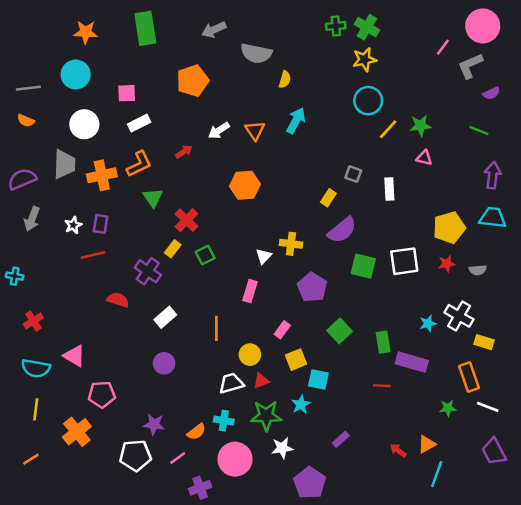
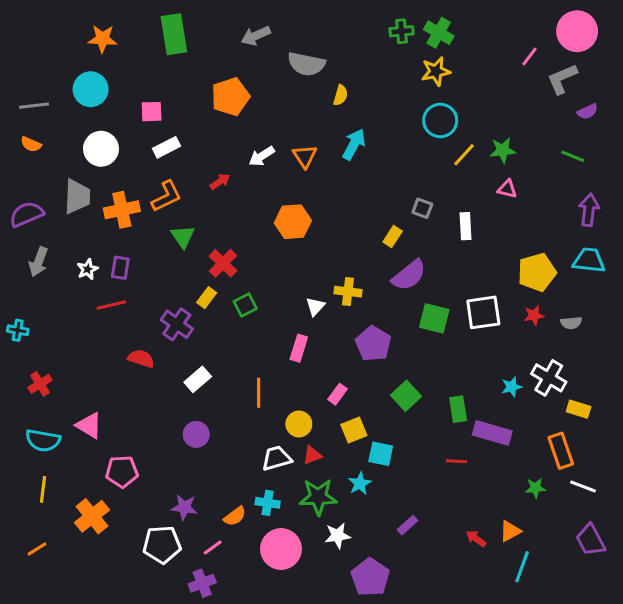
purple cross: (200, 488) -> (202, 583), moved

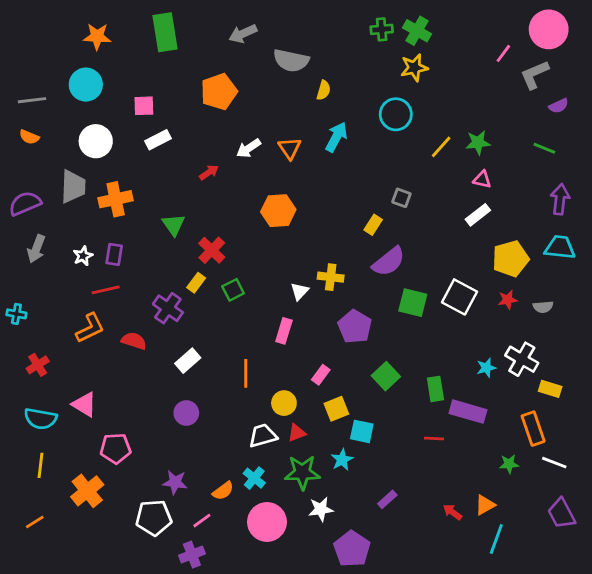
cyan circle: (440, 120) -> (396, 114), moved
orange L-shape: (166, 196) -> (90, 328), moved
white rectangle: (465, 226) -> (478, 215), moved, turned 55
white square: (483, 312) -> (459, 297), turned 36
cyan cross: (268, 503) -> (254, 478), turned 30

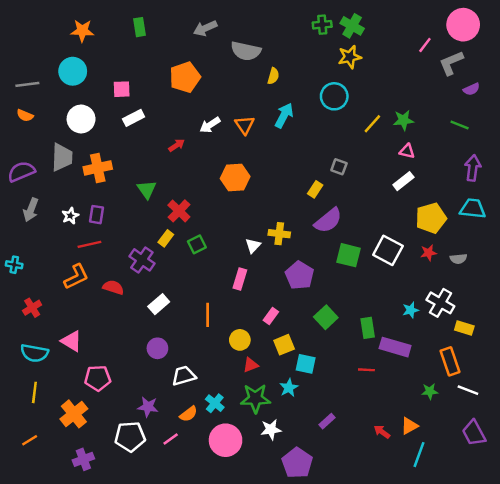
green rectangle: (165, 32) -> (140, 27), size x0.6
white trapezoid: (263, 436) -> (184, 376), moved
purple cross: (192, 555) -> (83, 459), moved

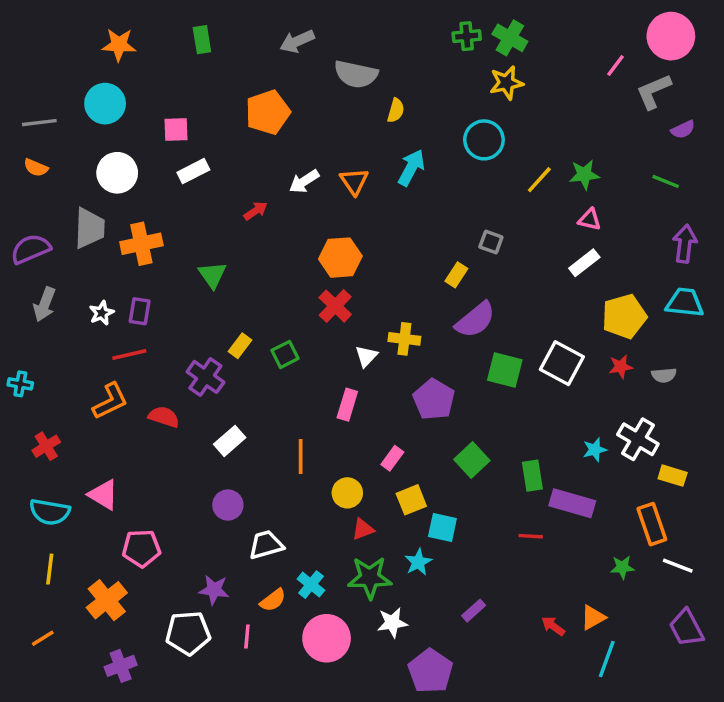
red cross: (179, 211) -> (335, 306), moved
pink line: (171, 439) -> (247, 636), turned -49

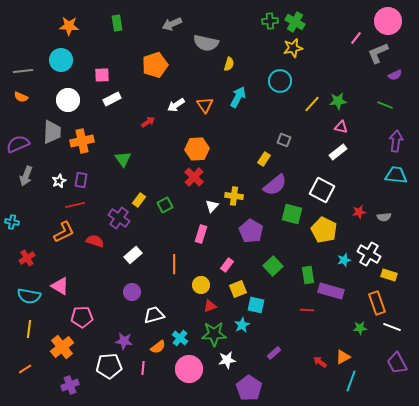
yellow pentagon: (624, 316) -> (324, 230), moved, turned -30
white square: (562, 363) -> (322, 190), moved

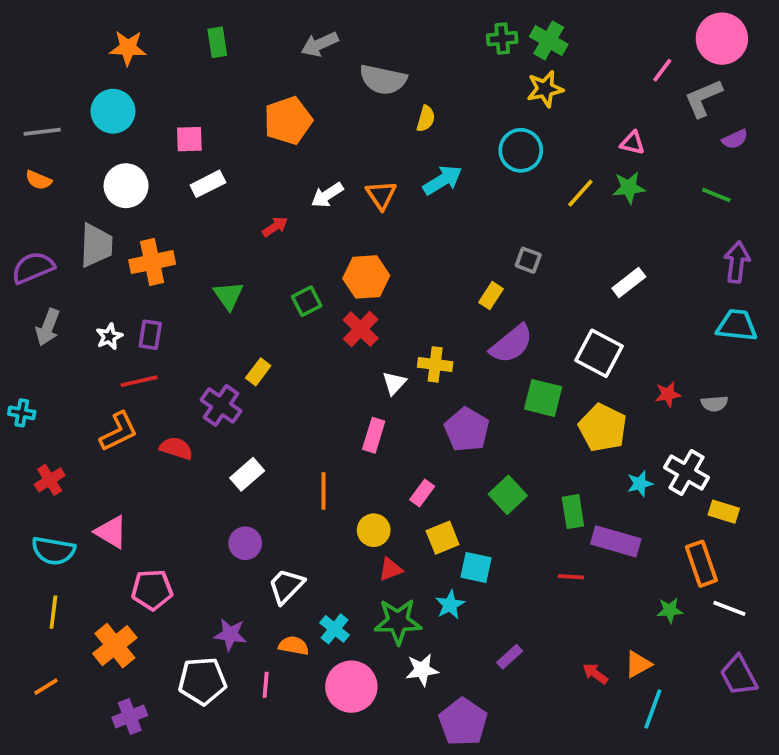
cyan arrow: (238, 97) -> (443, 180), turned 30
pink triangle: (341, 127) -> (633, 143), moved
green square: (165, 205) -> (307, 301), moved
white trapezoid: (154, 315) -> (286, 586), turned -30
orange semicircle: (158, 347) -> (294, 646), turned -133

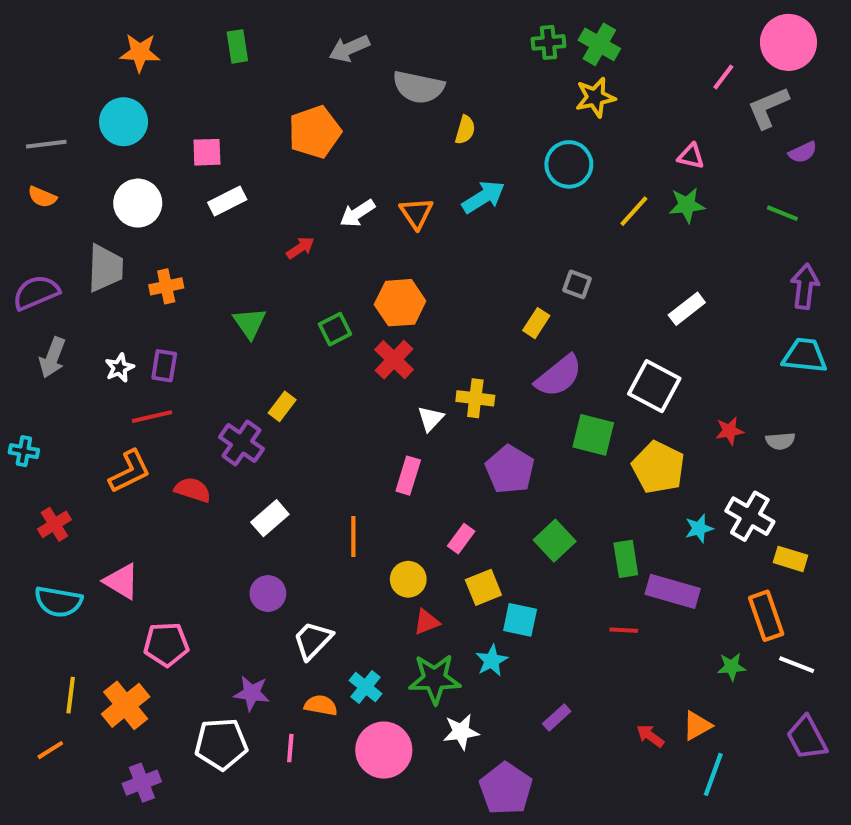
orange cross: (152, 262) -> (166, 286), size x0.7
yellow line: (53, 612) -> (71, 695), moved

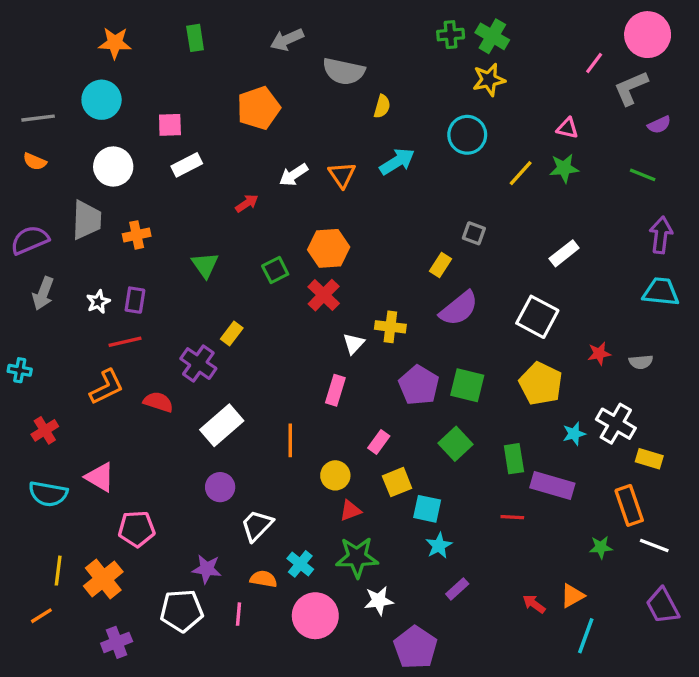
green square: (593, 435) -> (467, 385), moved
white rectangle: (270, 518) -> (222, 425), size x1.4
cyan star: (492, 661) -> (439, 546), moved

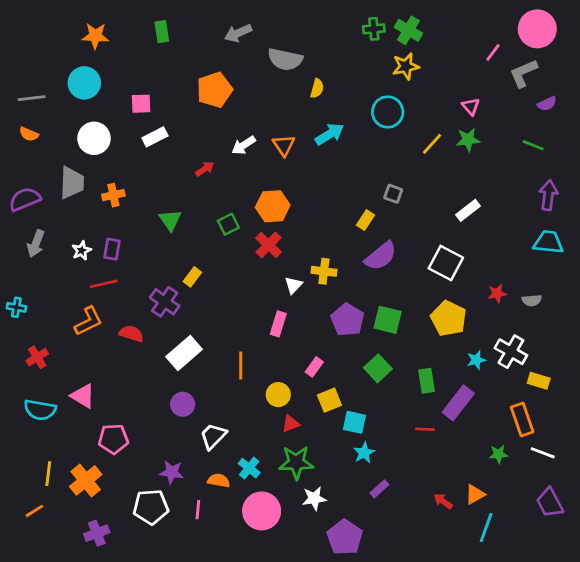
pink triangle: (567, 128) -> (471, 106), turned 36
purple rectangle: (552, 485) -> (458, 403), turned -68

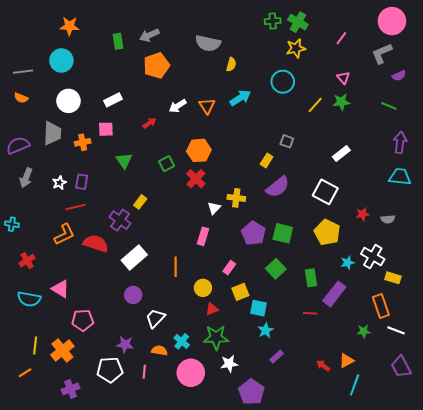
green rectangle: (162, 32) -> (118, 41), moved
gray arrow: (238, 33) -> (149, 35), moved
pink line: (493, 52) -> (341, 38), moved
pink square: (141, 104) -> (106, 129), moved
red semicircle: (131, 334) -> (96, 243), size x1.4

